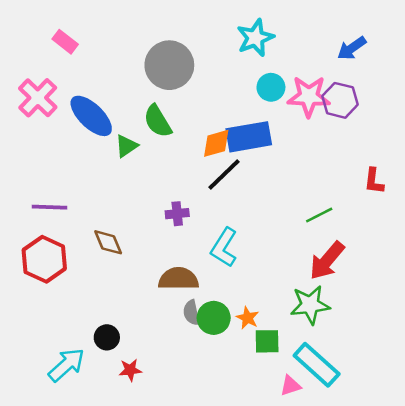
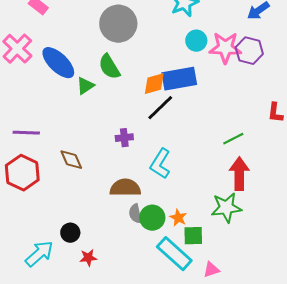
red arrow: (327, 261) -> (239, 174), turned 140
cyan rectangle: (317, 365) -> (174, 254), moved

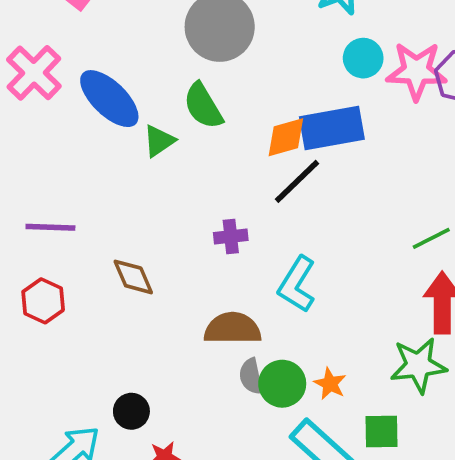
red hexagon: (22, 173) -> (43, 301), size x0.7
green square: (193, 236) -> (382, 431), moved

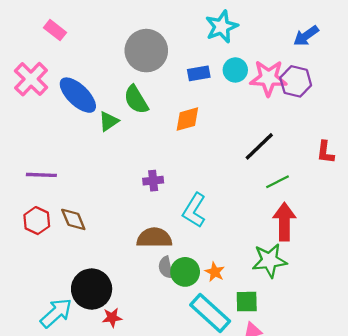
blue rectangle: (332, 128) -> (199, 73), moved, size x0.6
black line: (297, 181) -> (259, 146), moved
brown diamond: (133, 277) -> (73, 219), moved
black circle: (131, 411) -> (92, 289), size x1.8

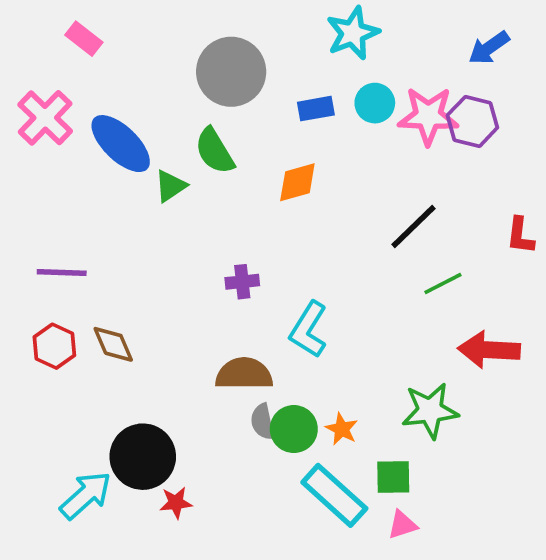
red arrow: (284, 222) -> (489, 350), moved, turned -87

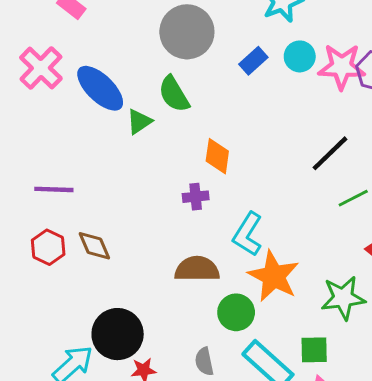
blue rectangle: (316, 109) -> (253, 61), turned -32
orange diamond: (297, 182) -> (217, 156), moved, turned -66
gray semicircle: (262, 422) -> (204, 361), moved
orange star: (342, 429) -> (274, 276), moved, size x2.0

